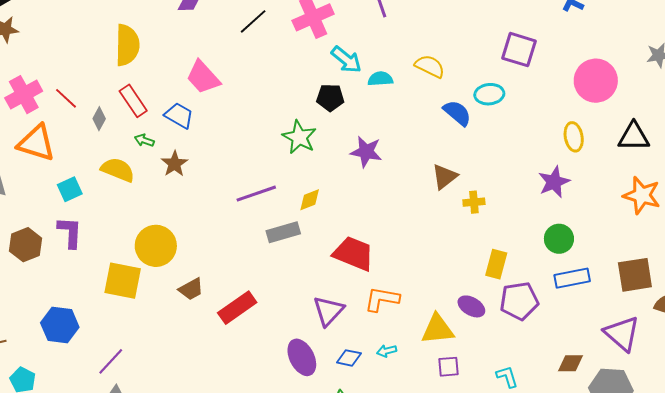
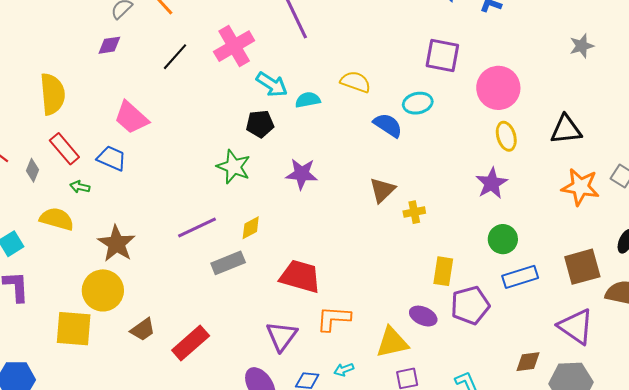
pink circle: (596, 81) -> (498, 88), moved
brown star: (175, 164) -> (116, 244), moved, size x1.4

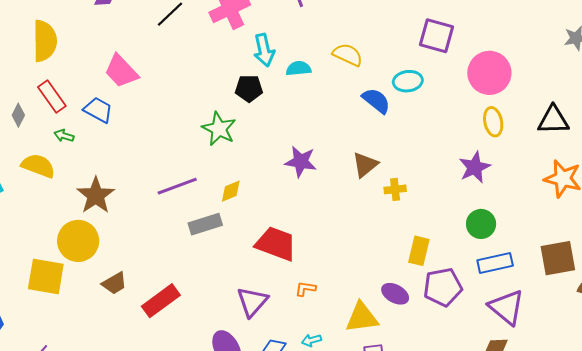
cyan arrow: (272, 84) -> (264, 50), turned 40
purple star: (302, 174) -> (301, 162), moved
orange L-shape: (333, 319) -> (305, 289), size x0.6
purple triangle: (576, 326) -> (506, 307), moved

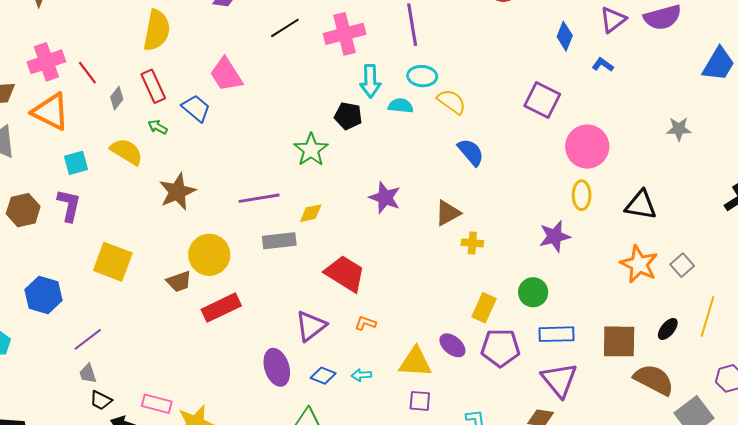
cyan ellipse: (408, 81) -> (422, 76), moved
green circle: (481, 224) -> (533, 292), moved
yellow circle: (78, 241) -> (209, 255), moved

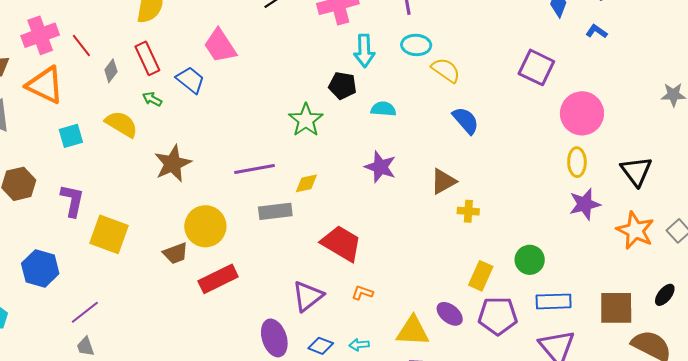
cyan semicircle: (401, 106) -> (383, 109), moved
purple L-shape: (69, 205) -> (72, 200), moved
black triangle: (641, 205) -> (636, 171), turned 44
purple star: (555, 236) -> (585, 204), moved

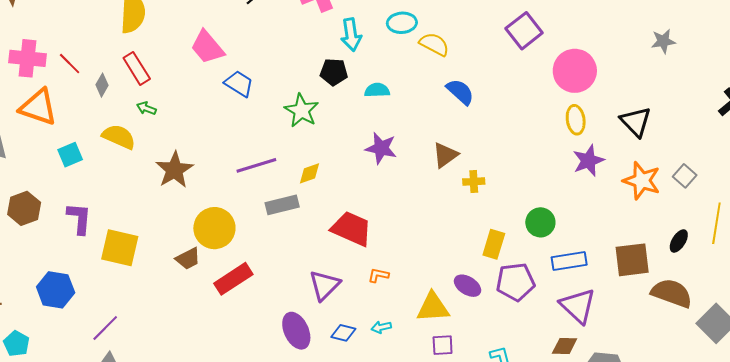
pink cross: (40, 35) -> (27, 58), turned 33
purple square: (536, 67) -> (524, 31), turned 33
blue trapezoid: (190, 80) -> (239, 84), moved

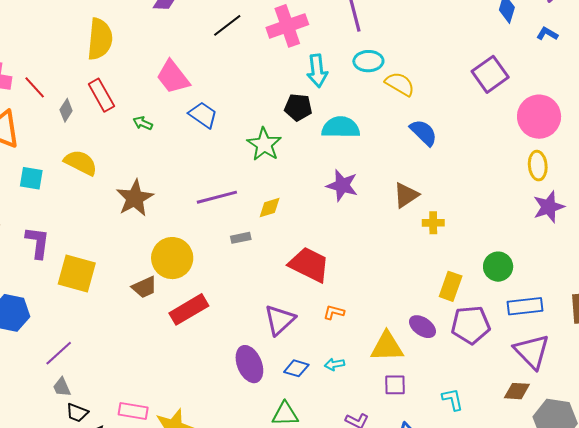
cyan semicircle: (377, 90) -> (341, 127), size x1.5
green arrow: (146, 108) -> (143, 123), moved
cyan square: (70, 155) -> (31, 178), turned 30
gray rectangle: (282, 205) -> (241, 238), size x0.6

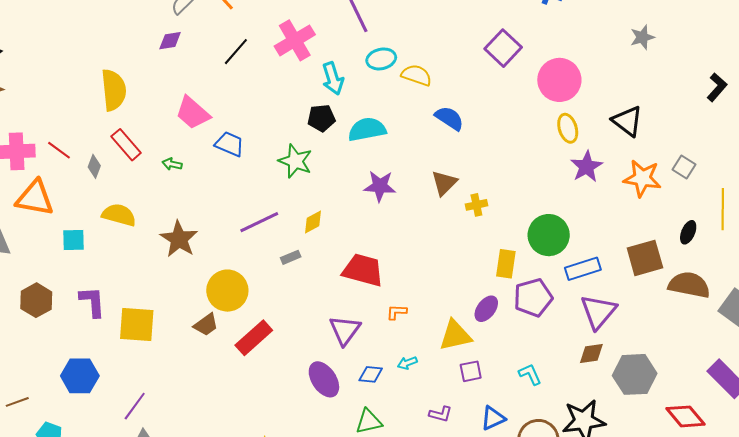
green circle: (498, 267) -> (549, 235), size x1.4
purple ellipse: (422, 327) -> (486, 309), turned -76
purple triangle: (532, 351) -> (598, 312), turned 36

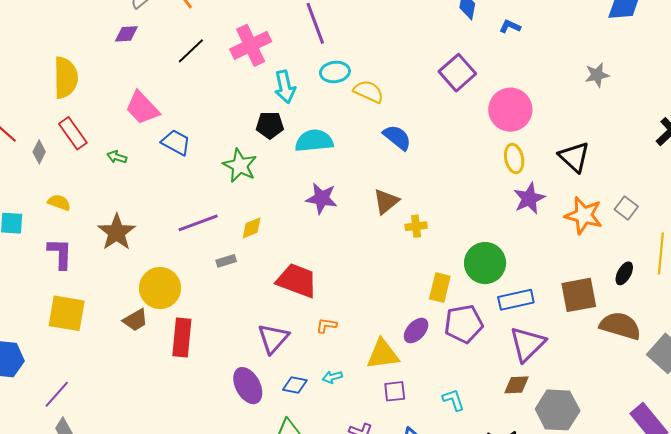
yellow semicircle: (119, 215) -> (59, 203), size x0.7
purple L-shape: (92, 302) -> (60, 254), moved
red rectangle: (254, 338) -> (182, 338), turned -48

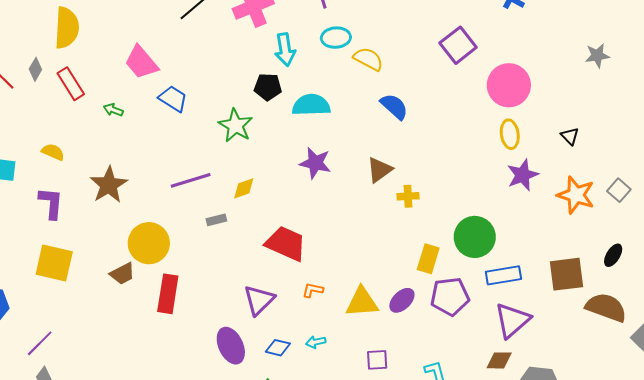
gray diamond: (39, 152) -> (35, 69), moved
black triangle: (574, 157) -> (570, 136), size x0.6
yellow triangle: (383, 354) -> (362, 302), moved

